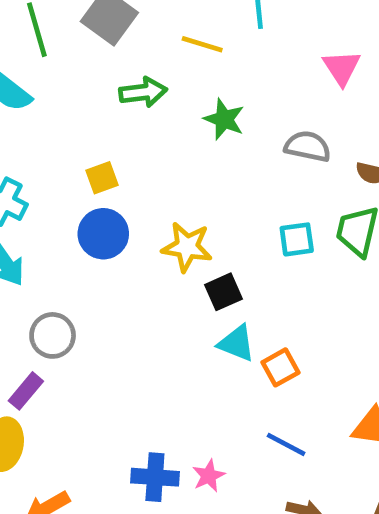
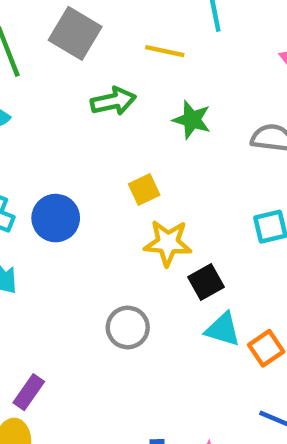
yellow square: (102, 178) -> (144, 189), moved
blue circle: (103, 234) -> (56, 218), moved
gray circle: (53, 335) -> (128, 328), moved

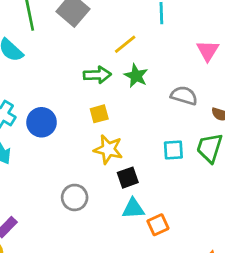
yellow line: (165, 51) -> (125, 44), moved, turned -60
green arrow: (113, 101) -> (97, 75), moved
cyan triangle: (223, 329) -> (133, 209), turned -30

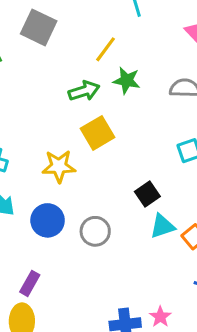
yellow square: (99, 114) -> (98, 133), size x1.5
blue circle: (42, 122) -> (48, 220), moved
yellow star: (108, 149) -> (59, 166), moved

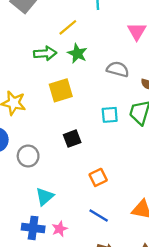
yellow square: (98, 133) -> (61, 90), moved
cyan triangle: (162, 226) -> (45, 197), moved, turned -36

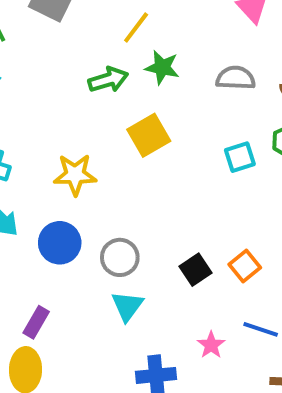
black square: (72, 139) -> (195, 270), moved
cyan triangle: (45, 197) -> (127, 306), moved
pink star: (60, 229) -> (211, 345), moved

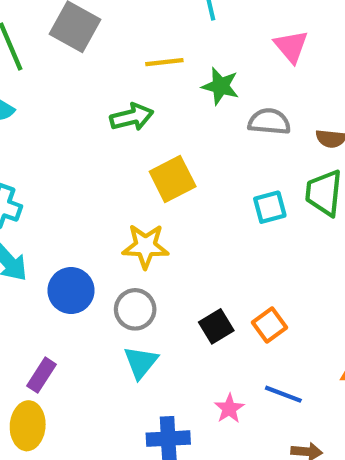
yellow line: (136, 28) -> (164, 62), turned 44
green star: (162, 67) -> (220, 86), moved
yellow star: (75, 175) -> (145, 246), moved

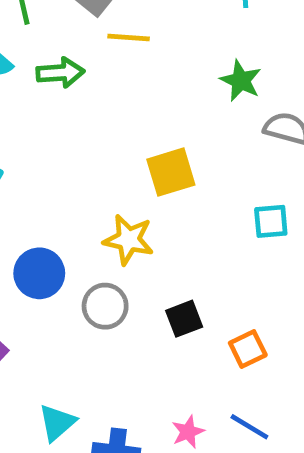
yellow line: (164, 62) -> (129, 38), moved
green arrow: (132, 117) -> (60, 73), moved
black square: (216, 326) -> (184, 319), moved
cyan triangle: (141, 362) -> (57, 423), moved

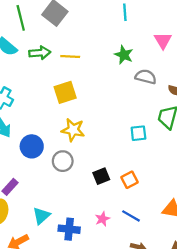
yellow line: (129, 38) -> (70, 56), moved
yellow square: (171, 172) -> (65, 92), moved
cyan square: (271, 221) -> (138, 133), moved
black square: (184, 319) -> (101, 176), moved

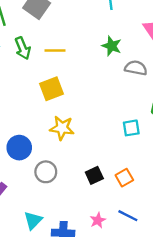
green arrow: (40, 53) -> (23, 48), turned 75
gray circle: (63, 161) -> (46, 172), moved

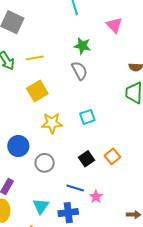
gray semicircle: (136, 68) -> (79, 71), moved, turned 60
cyan square: (131, 128) -> (87, 117), moved
blue line: (128, 216) -> (75, 188), moved

